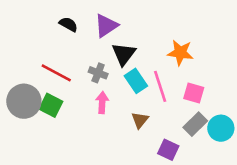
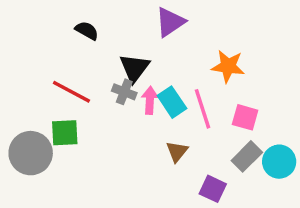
purple triangle: (106, 26) -> (170, 22), moved
black triangle: (124, 54) -> (134, 68), moved
gray circle: (24, 101) -> (31, 153), moved
pink arrow: (102, 103) -> (150, 100), moved
green square: (51, 105) -> (65, 133), turned -30

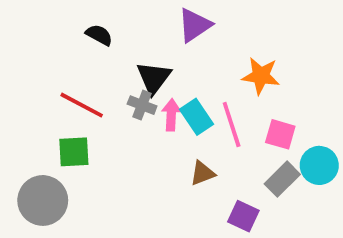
brown triangle: (177, 151) -> (202, 173), turned 30
gray circle: (31, 153) -> (43, 200), moved
cyan circle: (279, 162) -> (319, 165), moved

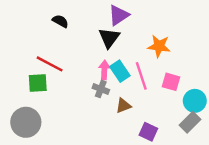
black triangle: (154, 78) -> (109, 38), moved
gray cross: (142, 105) -> (101, 89), moved
green square: (74, 152) -> (38, 83), moved
gray rectangle: (282, 179) -> (190, 122), moved

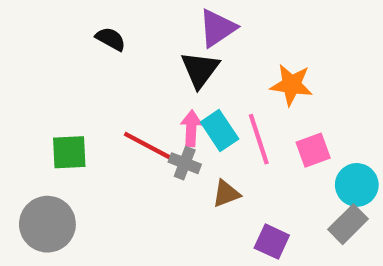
red line: (50, 64) -> (148, 146), moved
pink square: (171, 82) -> (313, 150), turned -36

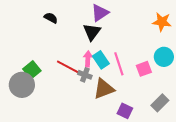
orange star: (291, 85) -> (162, 22), moved
green square: (69, 152) -> (32, 70), turned -36
cyan circle: (357, 185) -> (164, 57), moved
brown triangle: (226, 194) -> (104, 89), size x1.6
gray circle: (47, 224) -> (22, 85), moved

